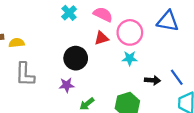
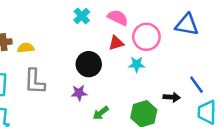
cyan star: (130, 58) -> (137, 64), moved
black arrow: (152, 80) -> (172, 97), moved

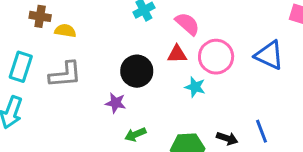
gray L-shape: (35, 81) -> (65, 75), turned -112

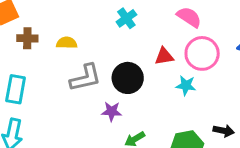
pink semicircle: (187, 24) -> (189, 17), moved
yellow semicircle: (65, 31) -> (67, 43), moved
gray L-shape: (65, 75) -> (85, 78), moved

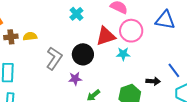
yellow semicircle: (67, 43) -> (30, 36), moved
red triangle: (164, 56) -> (106, 36), size x1.5
gray L-shape: (85, 78) -> (54, 58), turned -35

